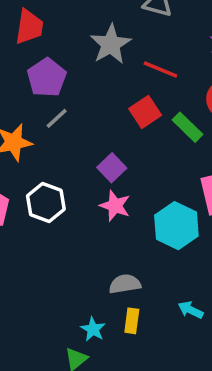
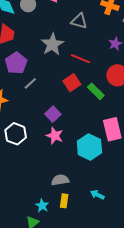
gray line: (57, 118) -> (30, 83), moved

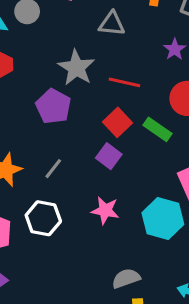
purple pentagon: (16, 63) -> (53, 106), moved
gray line: (30, 83) -> (53, 169), moved
purple square: (53, 114) -> (109, 156), moved

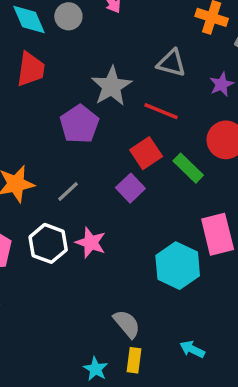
gray triangle: (112, 24) -> (171, 63), moved
pink star: (105, 210) -> (91, 243), moved
gray semicircle: (126, 278) -> (127, 324), turned 60

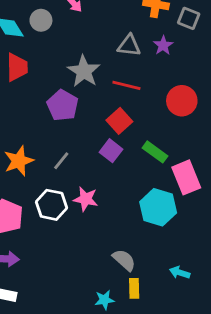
purple star: (221, 84) -> (163, 45), moved
green rectangle: (188, 168) -> (155, 152), moved
cyan star: (96, 369) -> (104, 300), turned -30

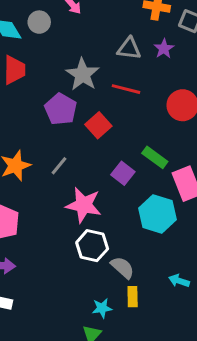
red square: (119, 121) -> (98, 125), moved
purple square: (111, 151) -> (123, 173), moved
pink star: (86, 199) -> (84, 205), size x1.4
white hexagon: (52, 205) -> (92, 246), moved

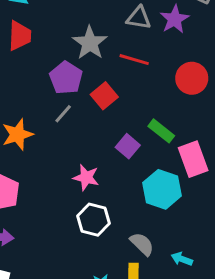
purple star: (164, 49) -> (175, 19), size x1.4
gray line: (59, 166) -> (63, 114), moved
pink star: (84, 205) -> (86, 177), size x0.7
gray semicircle: (122, 268) -> (142, 244), moved

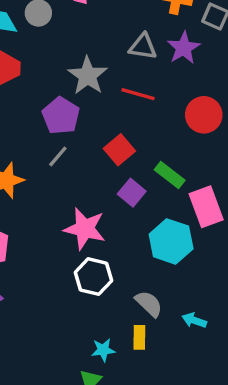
red square: (104, 96) -> (119, 150), moved
pink star: (86, 177) -> (85, 229), size x1.4

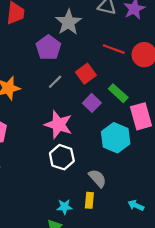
red line: (138, 94) -> (114, 49), moved
gray line: (58, 156) -> (55, 82), moved
cyan arrow: (194, 320) -> (136, 205), moved

